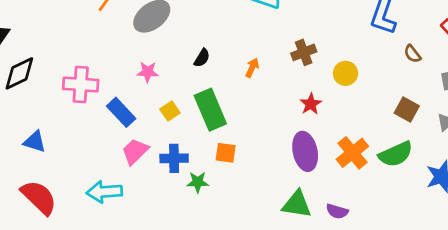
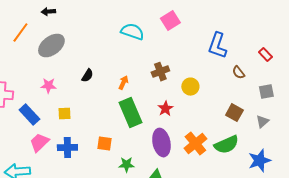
green rectangle: (210, 110) -> (130, 113), moved
yellow square: (170, 111) -> (64, 114), turned 32
green star: (198, 182) -> (126, 165), moved

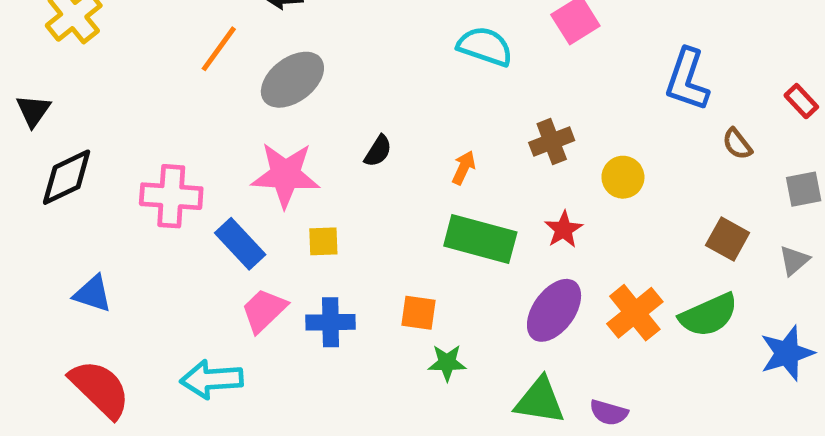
pink star: (48, 86) -> (285, 175), size x1.8
green rectangle: (130, 113) -> (480, 239), turned -52
purple ellipse: (161, 143) -> (554, 310), turned 48
green star: (126, 165) -> (447, 363), moved

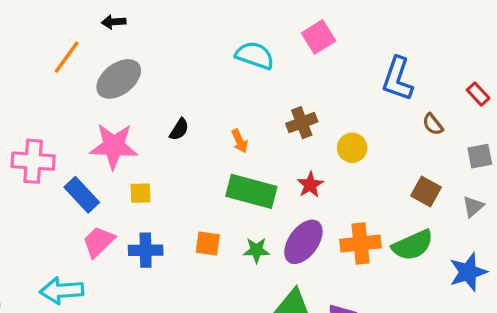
orange arrow: (464, 168) -> (240, 141), turned 130
orange cross: (635, 313) -> (361, 244), turned 33
green star: (447, 363) -> (256, 250), moved

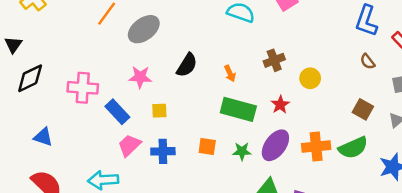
blue L-shape: (397, 79) -> (366, 21), moved
black semicircle: (179, 129) -> (187, 65), size x1.5
pink star: (114, 146) -> (140, 77), size x0.7

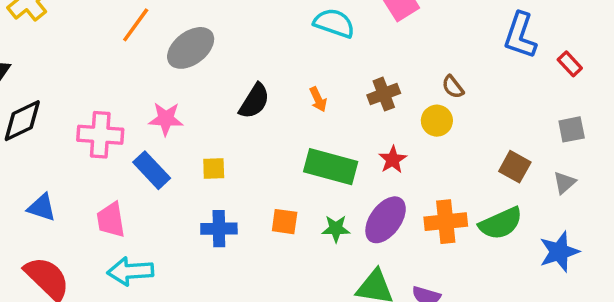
brown semicircle: (368, 61) -> (453, 87), moved
orange arrow: (230, 73) -> (318, 99), moved
pink star: (140, 77) -> (166, 119), moved
pink trapezoid: (129, 145) -> (111, 220), moved, turned -55

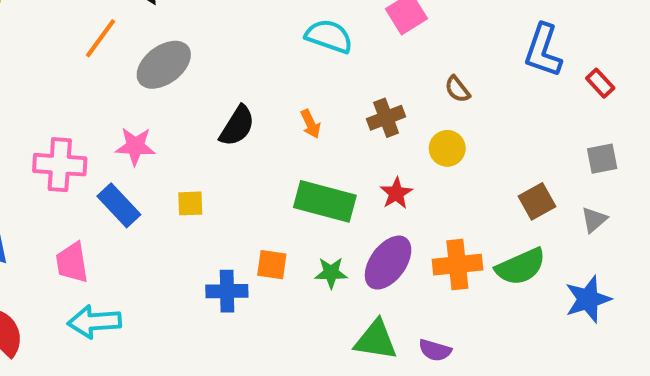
brown semicircle: (453, 87) -> (457, 89), moved
brown square: (515, 167) -> (537, 201), turned 32
blue cross: (219, 229) -> (227, 291), moved

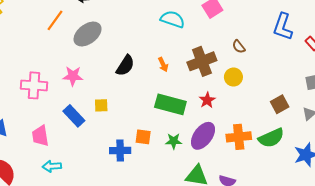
brown cross: (386, 118) -> (202, 61), size x1.5
blue rectangle: (119, 205) -> (74, 116), moved
cyan arrow: (94, 322) -> (52, 166), size x0.7

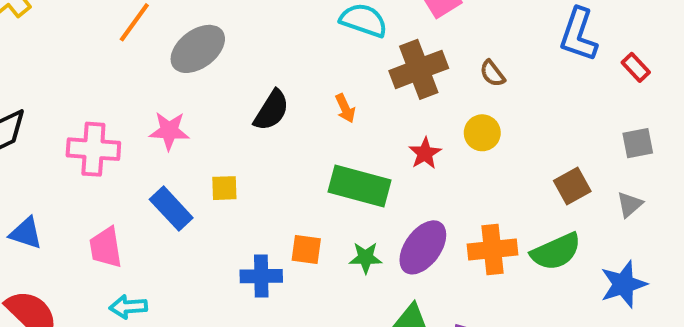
brown cross: (202, 61) -> (419, 69), moved
red star: (207, 100) -> (425, 153), moved

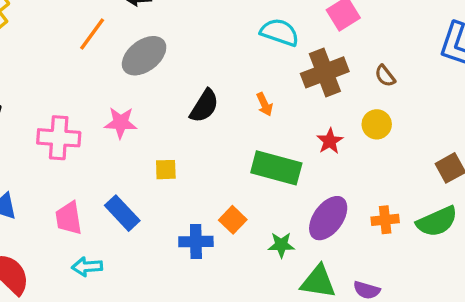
blue rectangle: (171, 209) -> (122, 213), moved
orange square: (306, 249) -> (233, 220), turned 36
orange cross: (492, 249) -> (385, 220), size x0.7
green star: (366, 258) -> (281, 245), moved

